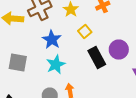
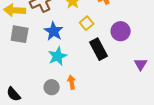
purple circle: (119, 50) -> (121, 31), moved
gray square: (18, 63) -> (20, 34), moved

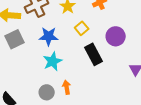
blue star: (54, 31) -> (49, 36), turned -30
gray square: (20, 34) -> (15, 39), turned -36

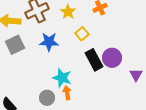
purple circle: (116, 36) -> (112, 58), moved
cyan star: (53, 61) -> (62, 78), moved, turned -30

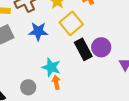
yellow square: (82, 34) -> (71, 23), size x1.6
gray circle: (47, 98) -> (28, 87), moved

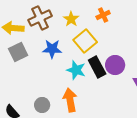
cyan star: (51, 67) -> (76, 70), moved
orange arrow: (56, 82) -> (70, 100), size x1.6

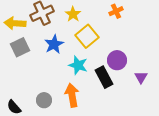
orange cross: (103, 15) -> (116, 11), moved
blue star: (52, 49) -> (54, 44), turned -30
black rectangle: (97, 67) -> (104, 77), moved

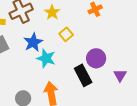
yellow square: (87, 36) -> (66, 34), size x0.6
cyan star: (78, 65) -> (46, 58), moved

